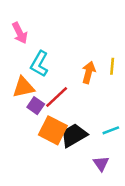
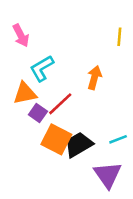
cyan L-shape: (39, 64) -> (42, 68), turned 30
yellow line: (112, 66) -> (119, 37), moved
purple triangle: (101, 164) -> (108, 175), size x1.6

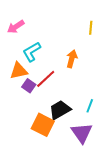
pink arrow: (21, 35) -> (16, 27), turned 84
orange square: (56, 139) -> (43, 125), moved
cyan line: (118, 139) -> (90, 106), turned -48

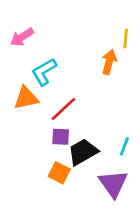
orange arrow: (72, 59) -> (109, 62), moved
purple square: (29, 86) -> (61, 137), moved, turned -32
orange square: (43, 125) -> (59, 173), size x0.7

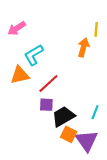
orange square: (59, 173) -> (69, 134), moved

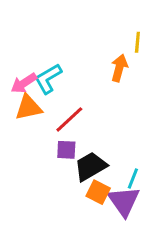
pink arrow: (17, 28) -> (24, 83), moved
cyan line: (95, 112) -> (133, 179), moved

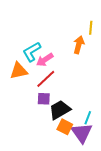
pink arrow: (24, 83) -> (45, 60), moved

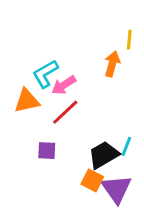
purple square: (44, 99) -> (47, 151), moved
black trapezoid: (60, 110) -> (104, 155), moved
cyan line: (88, 118) -> (126, 146), moved

